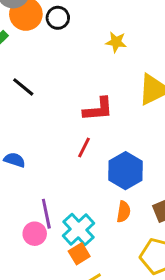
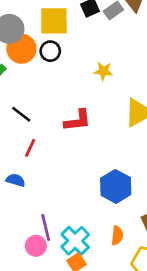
red L-shape: (98, 109) -> (78, 120), moved
red line: (84, 147) -> (30, 148), moved
orange semicircle: (124, 212) -> (117, 236), moved

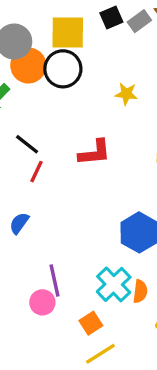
black circle: (50, 51) -> (63, 69), size x1.5
red line: (30, 148) -> (36, 172), moved
blue semicircle: (16, 180) -> (19, 223), turned -72
cyan cross: (75, 241) -> (114, 284), moved

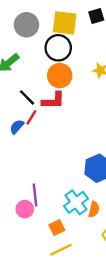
orange circle: (28, 65) -> (60, 76), moved
red L-shape: (95, 153) -> (53, 100), moved
blue semicircle: (19, 223) -> (17, 127), moved

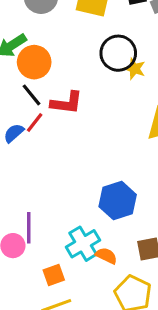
black circle: (58, 48) -> (118, 53), moved
orange circle: (60, 76) -> (34, 62), moved
orange semicircle: (94, 209) -> (106, 256), turned -84

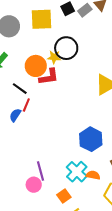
orange circle: (34, 62) -> (36, 66), moved
yellow star: (135, 69) -> (54, 57), moved
red L-shape: (67, 103) -> (49, 77), moved

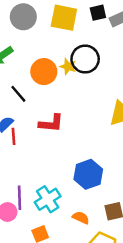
red L-shape: (49, 77) -> (51, 123), moved
red line: (26, 105) -> (13, 136), moved, turned -40
cyan cross: (77, 172) -> (48, 199), moved

